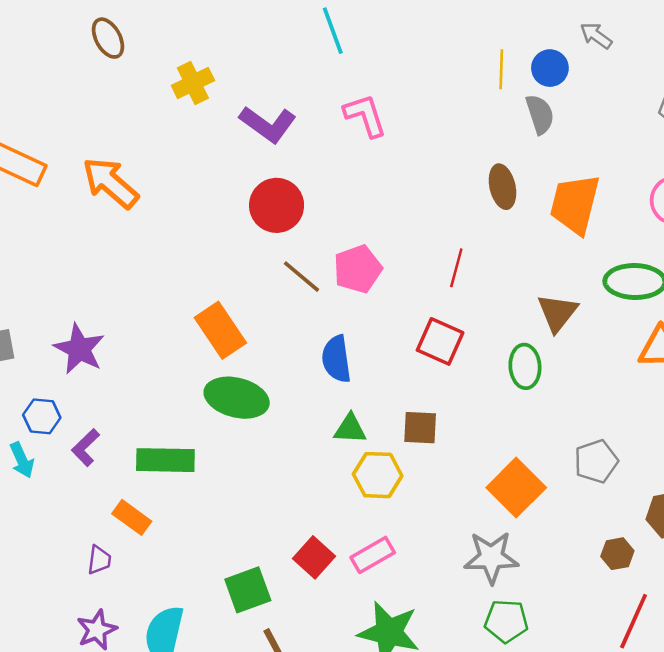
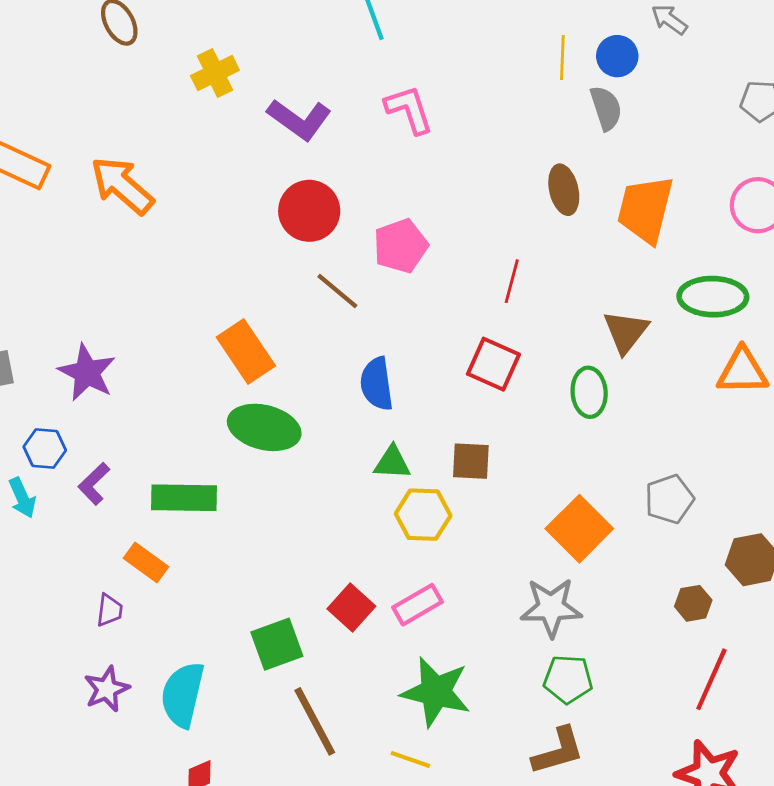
pink pentagon: (358, 269) -> (401, 246), moved

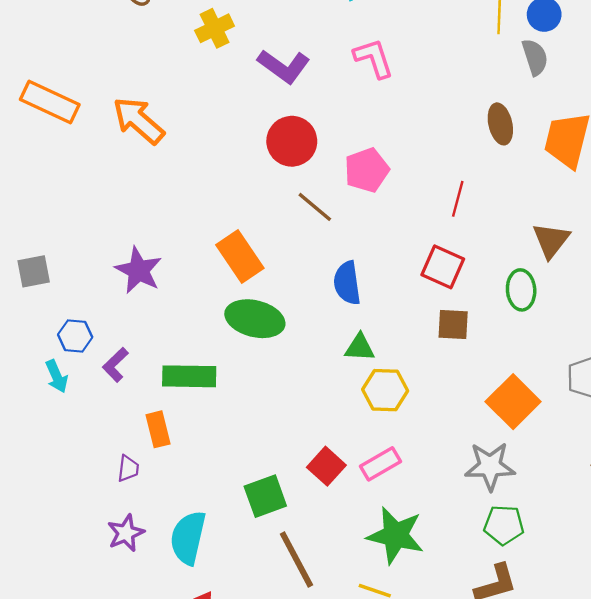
purple star: (87, 373) -> (139, 270), moved
brown square: (471, 461) -> (453, 324), moved
orange rectangle: (146, 562) -> (158, 429), turned 40

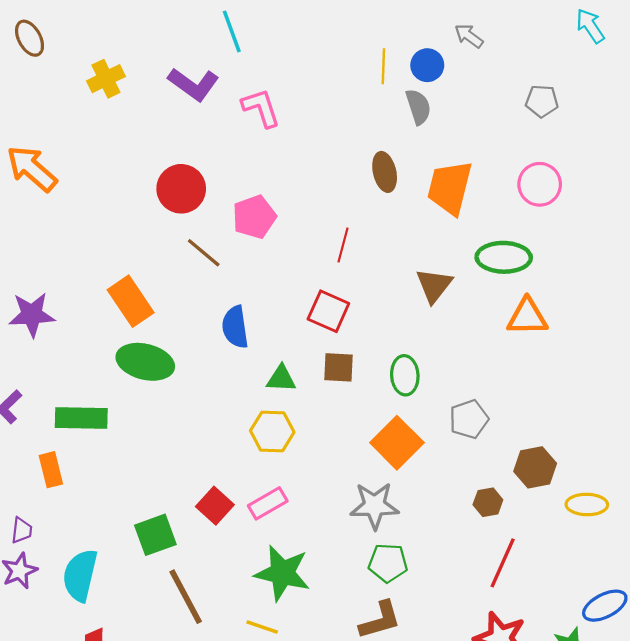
purple L-shape: (284, 66) -> (194, 84), moved
purple star: (139, 270) -> (32, 315), turned -30
green ellipse: (521, 290) -> (405, 375), moved
green triangle: (360, 348) -> (281, 379), moved
purple trapezoid: (128, 469) -> (22, 530), moved

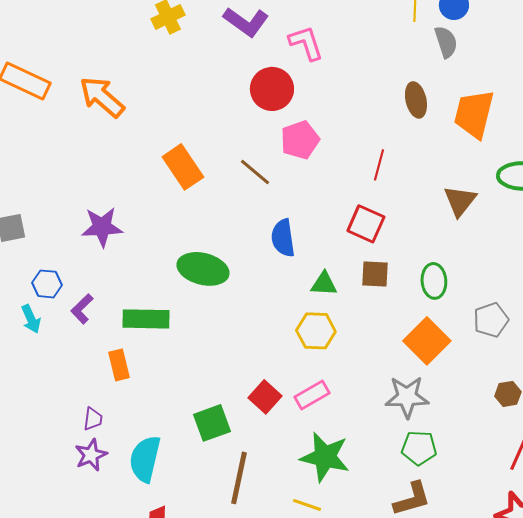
red circle: (181, 189) -> (272, 89), moved
orange rectangle: (131, 301) -> (183, 167), moved
brown line: (186, 597) -> (239, 478), turned 40

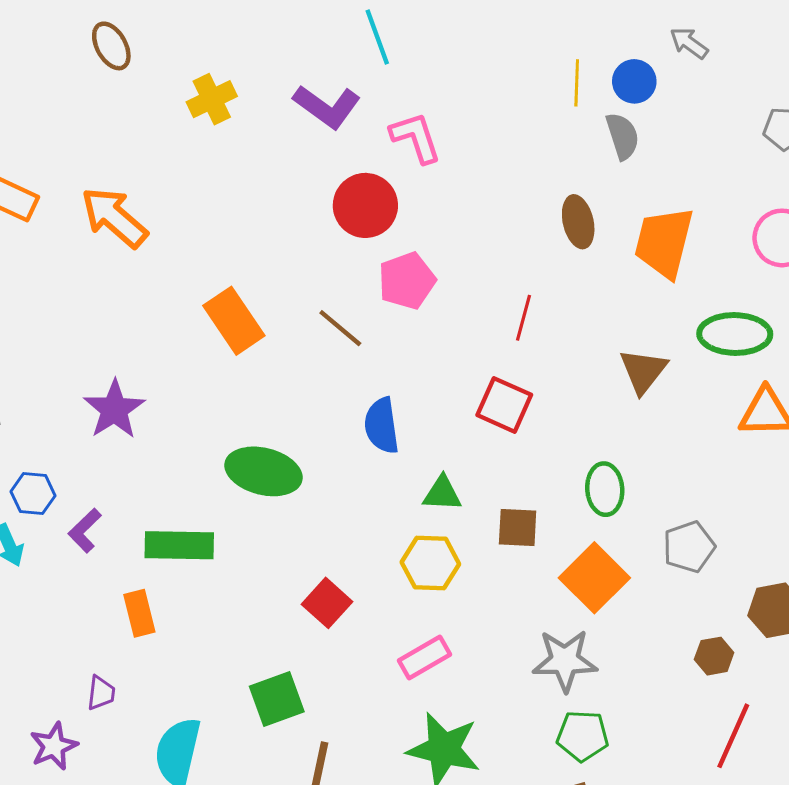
purple star: (102, 227) -> (114, 409), turned -30
brown square: (375, 274) -> (518, 528), moved
red square: (265, 397) -> (327, 603), moved
purple star: (91, 455) -> (54, 746), moved

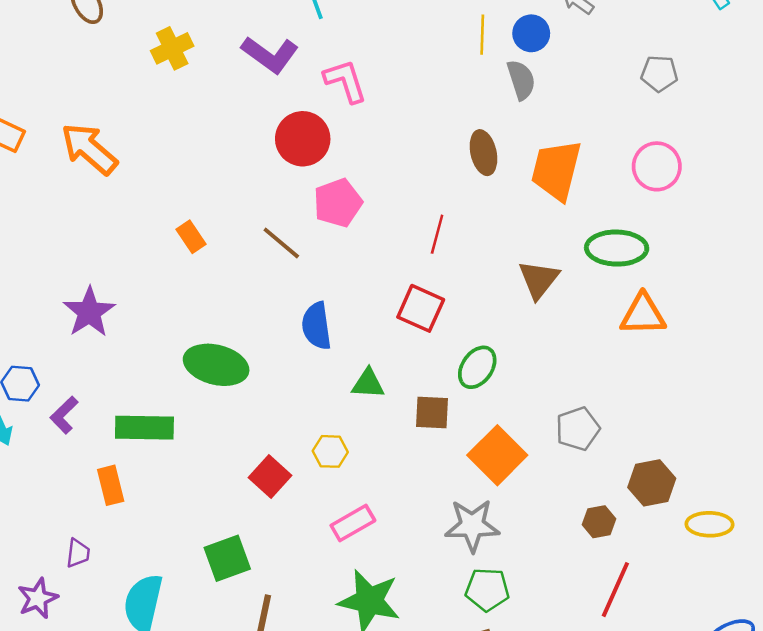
orange rectangle: (234, 321) -> (191, 237), size x0.6
green ellipse: (605, 489) -> (477, 367), moved, turned 39
yellow hexagon: (430, 563) -> (330, 451), moved, size x0.7

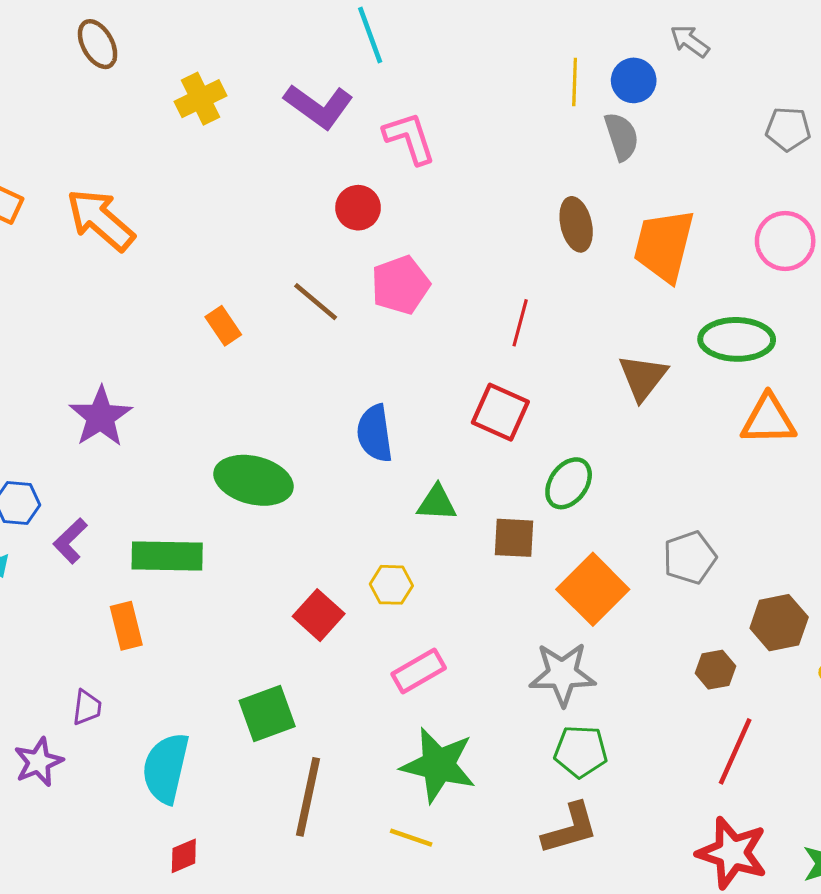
red circle: (303, 139) -> (358, 208), size x0.7
brown line: (281, 243) -> (316, 302), moved

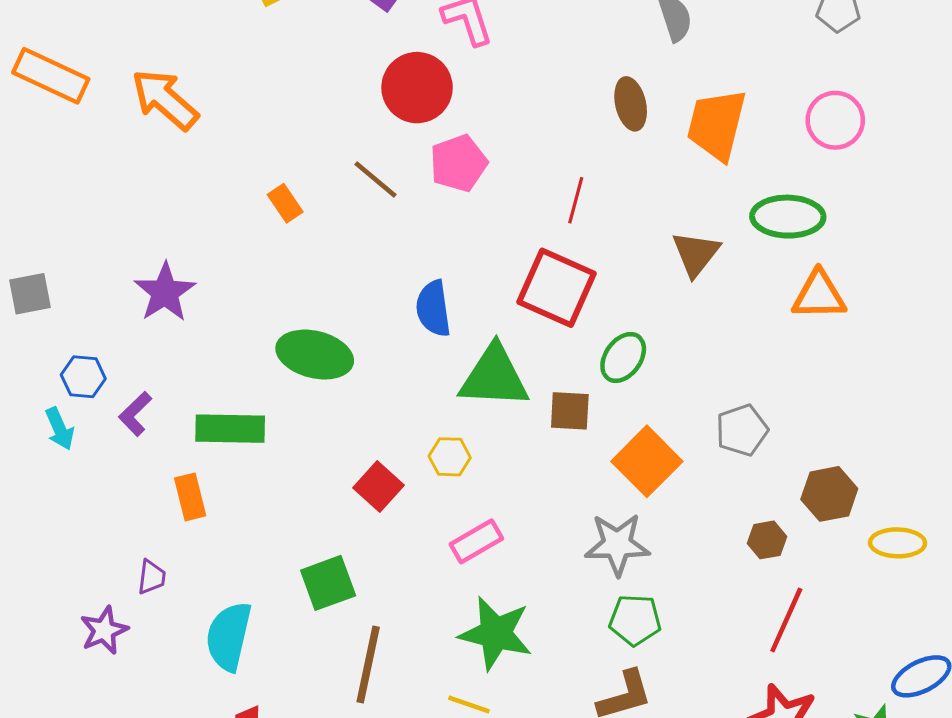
red circle: (358, 208) -> (417, 88), size x1.6
red square: (500, 412) -> (556, 288), size x1.4
green triangle: (437, 503) -> (494, 377), size x1.8

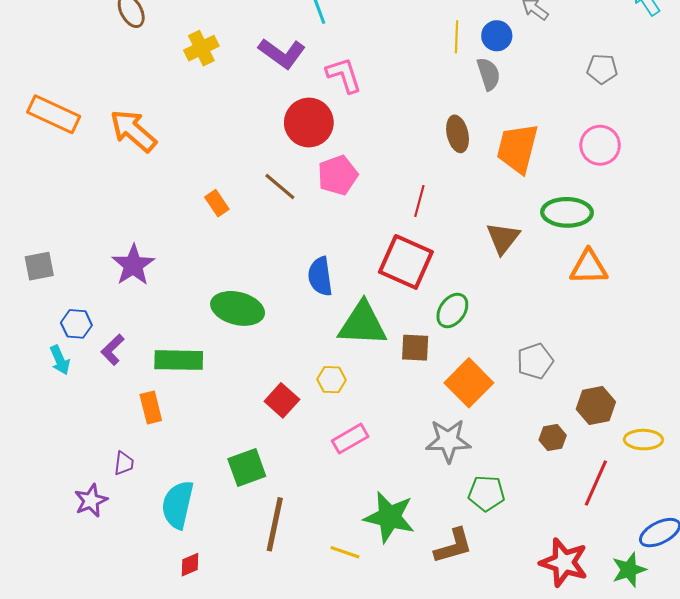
green pentagon: (635, 620) -> (486, 493), moved
red line: (786, 620) -> (596, 483), moved
green star: (496, 633) -> (389, 517), moved

